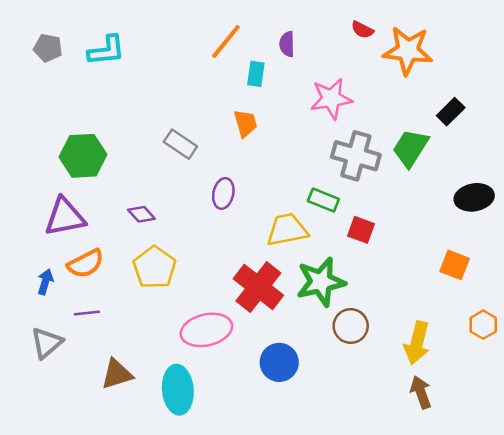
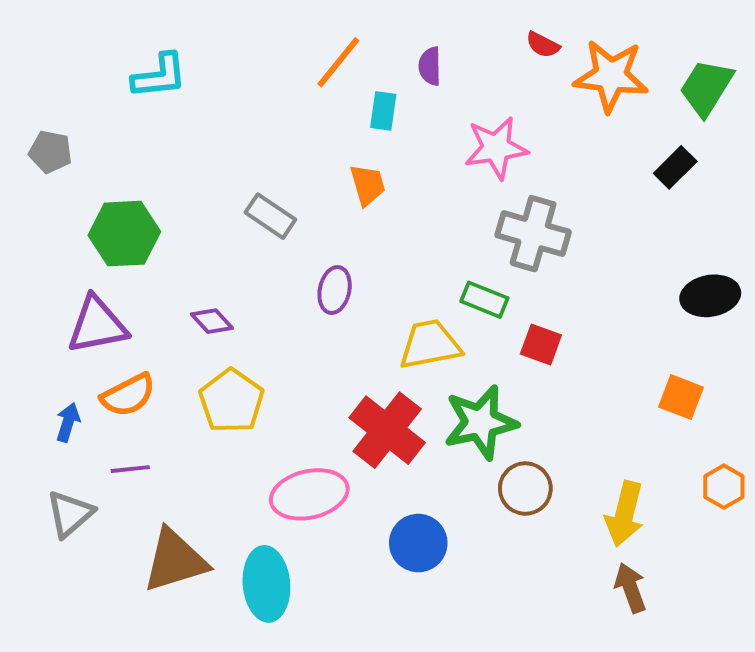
gray pentagon: (48, 48) -> (50, 152), moved
green trapezoid: (410, 148) -> (706, 88), moved
brown triangle: (117, 374) -> (175, 561), size x1.4

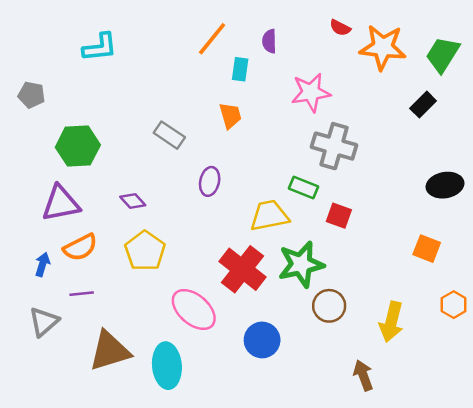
pink ellipse: (309, 494) -> (194, 310), turned 54
brown arrow: (630, 588) -> (363, 375), moved

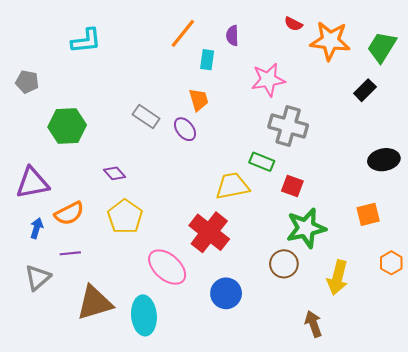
purple ellipse: (210, 181) -> (185, 129), moved, turned -50
purple triangle: (61, 203) -> (32, 183), moved
orange square: (427, 249) -> (368, 214), turned -35
green star: (301, 264) -> (306, 228), moved

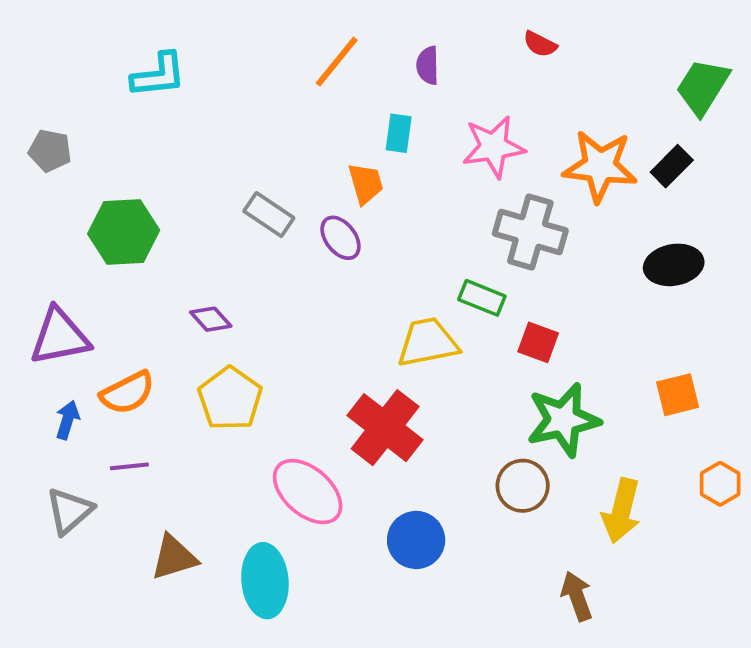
orange star: (330, 41) -> (600, 166), moved
cyan rectangle: (207, 60) -> (399, 133), moved
black ellipse: (384, 160) -> (674, 265), moved
brown triangle: (94, 303) -> (174, 557), size x0.7

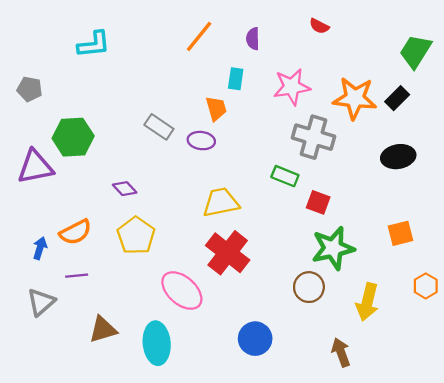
purple ellipse: (341, 238) -> (201, 141), turned -45
purple triangle: (60, 337) -> (35, 167), moved
yellow trapezoid: (428, 342) -> (221, 202), moved
blue circle: (416, 540) -> (255, 339), moved

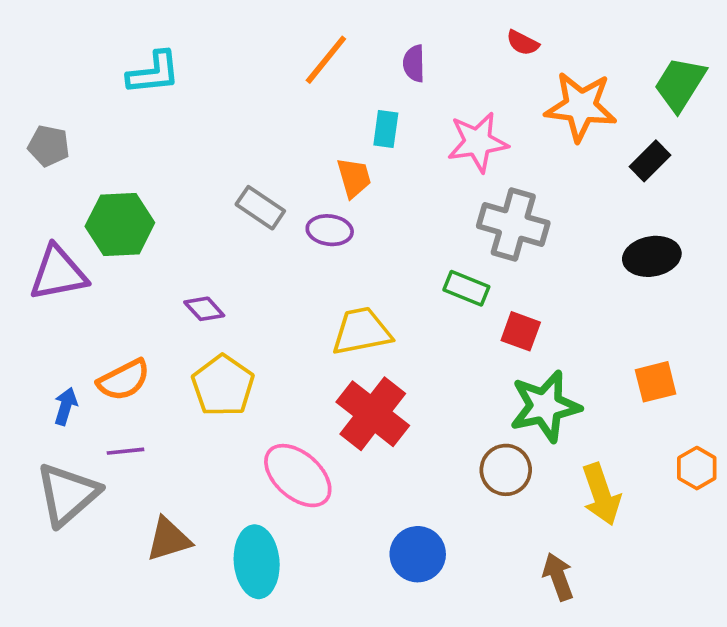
orange star: (355, 98) -> (581, 107), moved
gray triangle: (41, 302) -> (67, 494), size x1.4
yellow arrow: (367, 302) -> (601, 494), turned -33

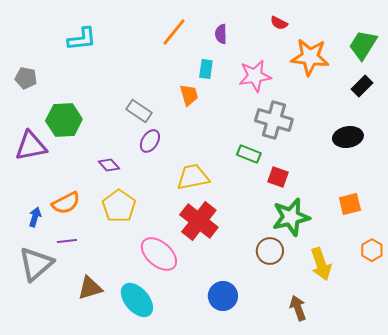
black rectangle: (650, 161) -> (362, 86), moved
purple ellipse: (330, 230) -> (150, 141), moved, turned -65
cyan ellipse: (257, 562) -> (137, 300), turned -36

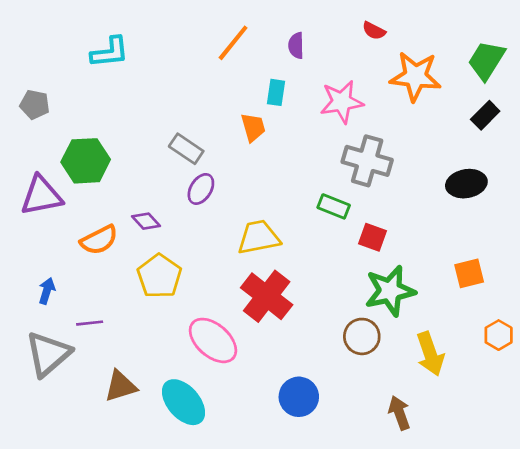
orange semicircle: (66, 203) -> (99, 240), moved

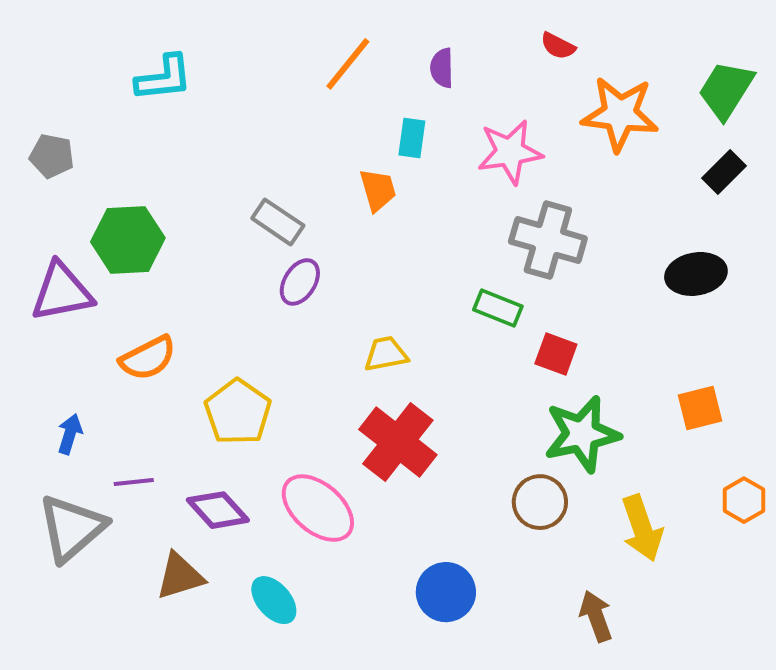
purple diamond: (146, 221) -> (218, 510), moved, size x1.4
yellow trapezoid: (259, 237) -> (386, 354), size x0.7
cyan ellipse: (183, 402) -> (274, 600), size x0.7

